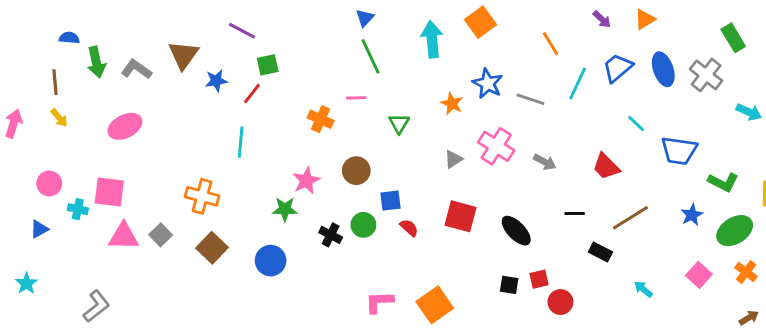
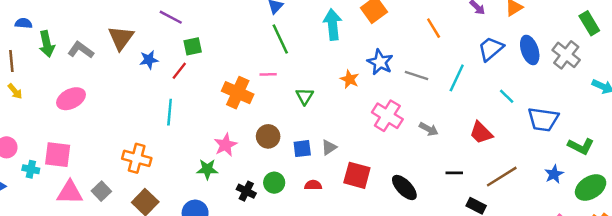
cyan line: (578, 84) -> (457, 78), moved
orange cross: (321, 119) -> (238, 93), size x1.4
gray triangle: (453, 159) -> (329, 147), moved
blue square: (391, 201) -> (302, 149), moved
red semicircle: (409, 228) -> (313, 185), turned -42

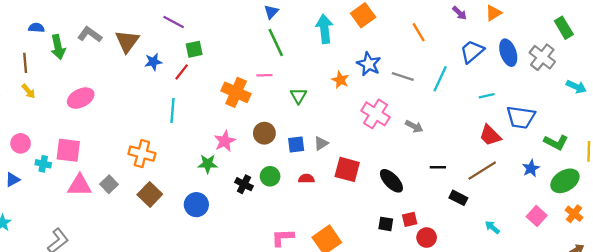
gray L-shape: (81, 50) -> (90, 35), moved
cyan line: (507, 96) -> (487, 96), turned -56
red trapezoid: (481, 133) -> (490, 135), moved

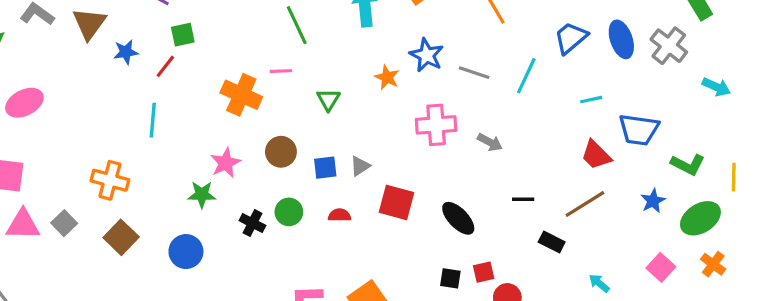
pink cross: (376, 114) -> (436, 125), turned -36

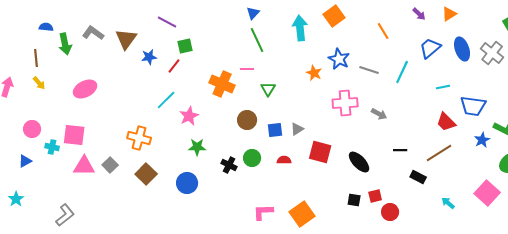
green triangle: (328, 100) -> (268, 89), moved
cyan line: (153, 120) -> (166, 100), turned 40
pink star: (226, 163) -> (189, 116), moved
blue star: (653, 201) -> (482, 140), moved
pink square: (661, 267) -> (487, 193), size x1.4

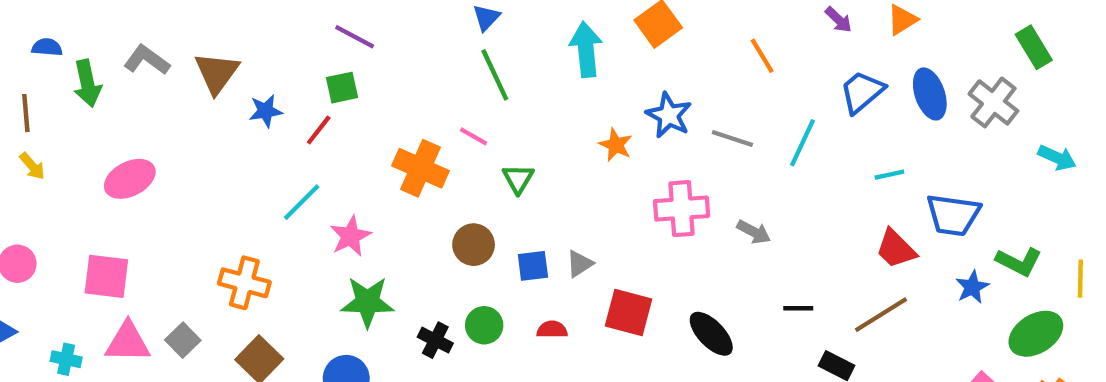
purple line: (167, 22) -> (355, 37), moved
pink line: (247, 69) -> (474, 136), turned 32
cyan cross: (52, 147) -> (66, 359), moved
green star: (197, 147) -> (367, 302), size x1.4

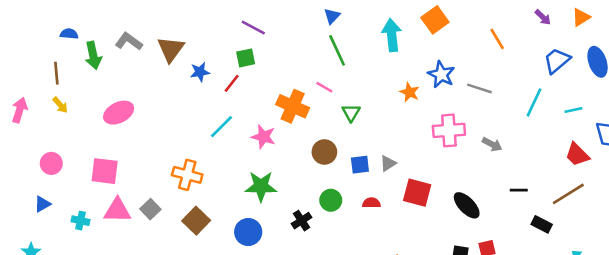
cyan line: (802, 143) -> (534, 102), moved
pink star: (350, 236) -> (263, 137), moved, turned -30
black cross: (435, 340) -> (302, 221), moved, turned 30

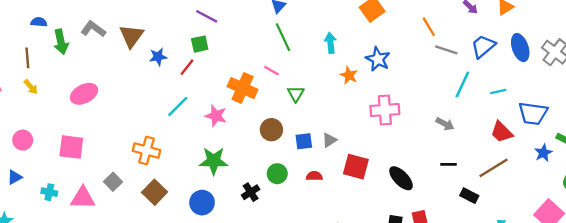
cyan arrow: (392, 35) -> (330, 43), moved, size x0.7
gray line: (479, 88) -> (446, 50), moved
gray arrow: (492, 144) -> (445, 124), moved
pink triangle: (117, 210) -> (83, 198), moved

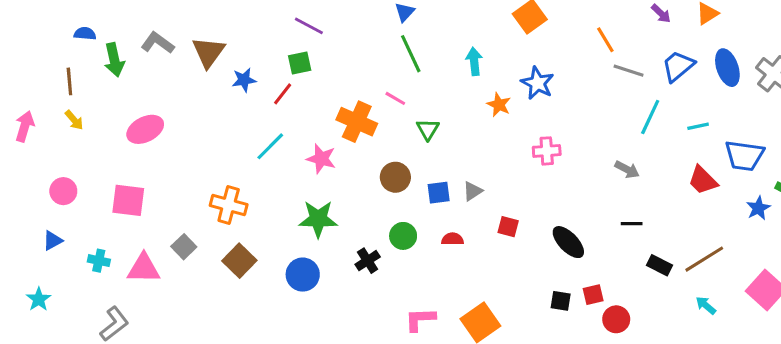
pink cross: (385, 110) -> (547, 151), size x0.7
red square: (356, 167) -> (508, 227), size x0.6
brown line: (494, 168) -> (704, 259), moved

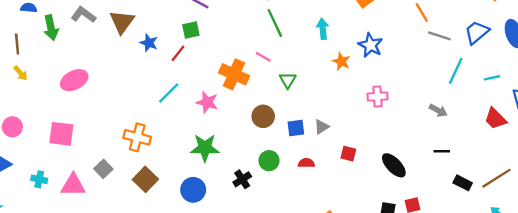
blue star: (244, 80) -> (149, 43), turned 30

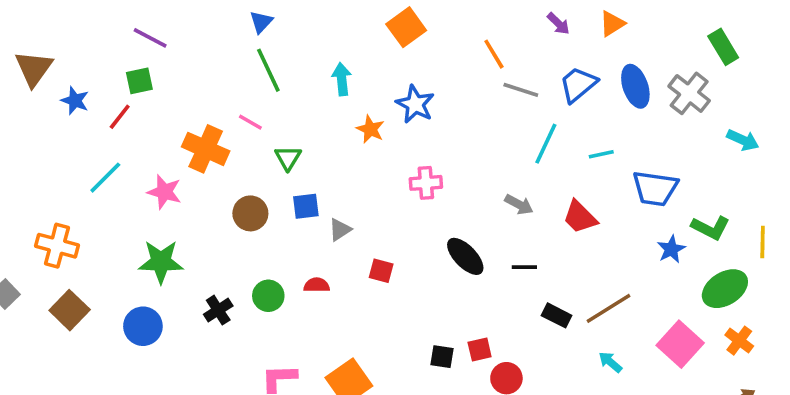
red trapezoid: (495, 119) -> (580, 217), moved
blue square: (296, 128) -> (306, 206), moved
green circle: (269, 161) -> (268, 296), moved
black ellipse: (394, 165) -> (465, 256), moved

